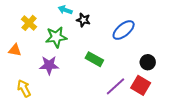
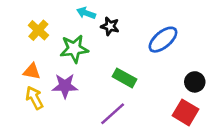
orange triangle: (15, 50) -> (32, 71), moved
purple line: (116, 86) -> (113, 114), moved
yellow arrow: (24, 88) -> (34, 98), moved

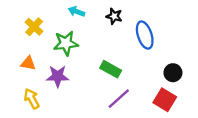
black star: (110, 26) -> (114, 16), moved
blue ellipse: (163, 40) -> (145, 35), turned -68
yellow arrow: (34, 98) -> (32, 99), moved
purple line: (113, 114) -> (119, 99), moved

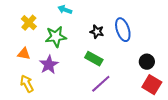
black star: (114, 16) -> (97, 32), moved
purple star: (58, 76) -> (49, 65), turned -30
red square: (165, 100) -> (152, 85), moved

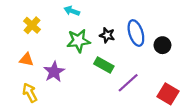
green star: (56, 37) -> (78, 41), moved
black circle: (147, 62) -> (162, 45), moved
purple line: (101, 84) -> (128, 83), moved

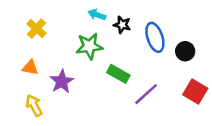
cyan arrow: (72, 11) -> (97, 15), moved
black star: (107, 35) -> (122, 25), moved
red square: (168, 94) -> (195, 92), moved

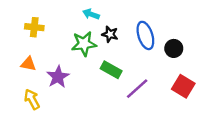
black star: (122, 25) -> (110, 34), moved
yellow cross: (36, 29) -> (34, 27), turned -36

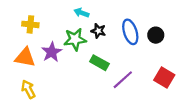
black circle: (174, 48) -> (156, 35), moved
orange triangle: (28, 64) -> (25, 57), size x1.5
purple star: (58, 77) -> (52, 52), moved

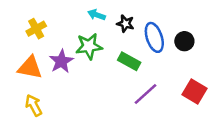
yellow cross: (30, 24) -> (36, 29), turned -35
black star: (98, 31) -> (125, 24), moved
green rectangle: (99, 63) -> (129, 61), moved

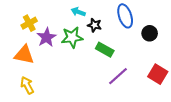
black star: (125, 24) -> (95, 25), moved
blue ellipse: (154, 37) -> (125, 16), moved
purple star: (61, 61) -> (47, 37), moved

